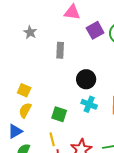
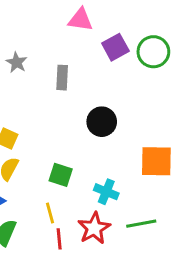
gray star: (30, 32) -> (17, 62), moved
cyan cross: (89, 104) -> (106, 192), moved

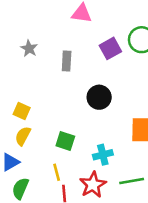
purple square: (115, 47) -> (110, 48), moved
cyan cross: (106, 192) -> (103, 155), turned -36

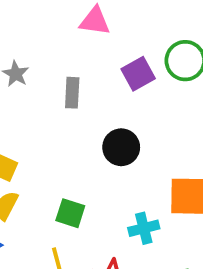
cyan cross: (103, 155) -> (144, 228), moved

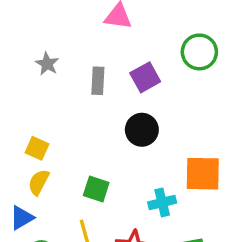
purple square: (138, 74) -> (145, 77), moved

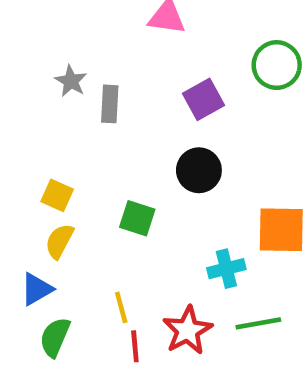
gray rectangle: (98, 81) -> (110, 104), moved
green square: (96, 189) -> (137, 218), moved

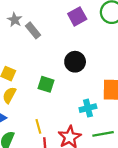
purple square: (203, 99) -> (77, 16), moved
gray rectangle: (110, 104) -> (33, 30), turned -42

